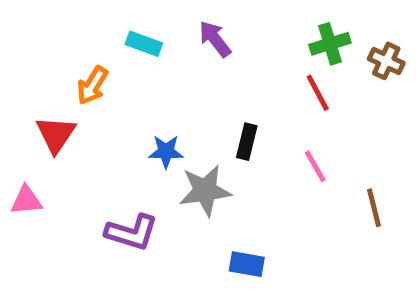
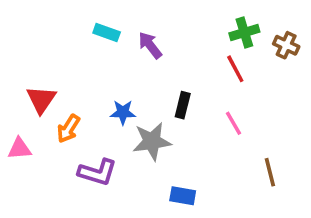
purple arrow: (215, 39) -> (150, 45), moved
orange arrow: (92, 85) -> (68, 129), moved
brown line: (374, 208) -> (270, 172), moved

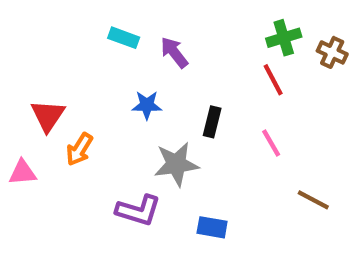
blue star: (123, 112) -> (147, 105), moved
purple L-shape: (97, 172) -> (138, 210), moved
brown line: (270, 172) -> (313, 200), turned -48

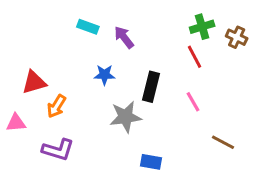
red triangle: (48, 116) -> (34, 82), turned 40
black rectangle: (212, 122) -> (151, 87), size x1.4
purple L-shape: (138, 210) -> (58, 150), moved

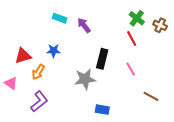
green cross: (202, 27) -> (137, 18), turned -35
blue star: (104, 75) -> (53, 51), moved
pink triangle: (16, 123) -> (11, 83), turned 40
purple L-shape: (58, 150) -> (39, 101), turned -55

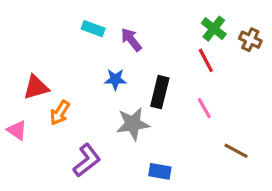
blue star: (53, 51) -> (115, 79), moved
purple L-shape: (39, 101) -> (87, 160), moved

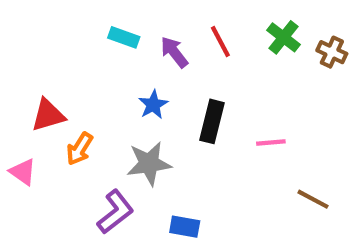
red line: (206, 60) -> (220, 42), moved
blue star: (115, 79) -> (153, 105), turned -30
pink line: (204, 108) -> (271, 142), turned -65
gray star: (133, 124) -> (149, 164), moved
blue rectangle: (160, 171) -> (185, 227), moved

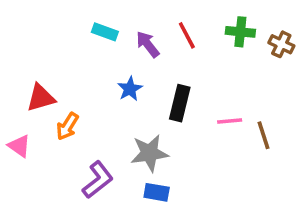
green cross: (284, 37) -> (240, 32), turned -32
gray star: (149, 164) -> (149, 153), moved
brown line: (313, 199) -> (264, 135), moved, turned 44

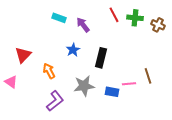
red line: (187, 35) -> (114, 15), moved
red triangle: (41, 98) -> (23, 55), turned -30
pink line: (230, 121) -> (129, 84), moved
orange arrow: (67, 126) -> (49, 71), moved, turned 119
blue rectangle: (157, 192) -> (112, 92), moved

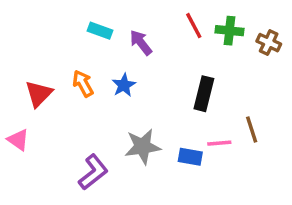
black rectangle: (101, 58) -> (204, 94), moved
orange arrow: (49, 71) -> (83, 83), moved

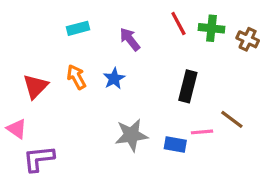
cyan rectangle: (100, 31) -> (78, 28), moved, turned -35
brown line: (252, 129) -> (232, 119), turned -35
purple L-shape: (93, 172) -> (39, 159), moved, turned -148

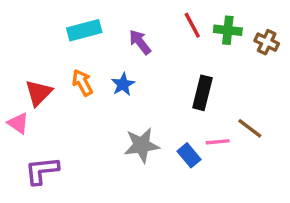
cyan rectangle: (78, 28) -> (84, 30), size x1.4
pink triangle: (17, 129) -> (18, 123), moved
blue rectangle: (175, 145) -> (189, 155), turned 40

